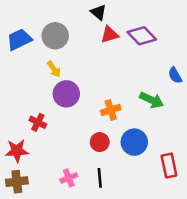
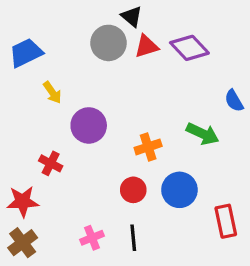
gray circle: (55, 36) -> (108, 43), moved
yellow arrow: (54, 69) -> (52, 92), moved
brown cross: (17, 182) -> (23, 243), turned -30

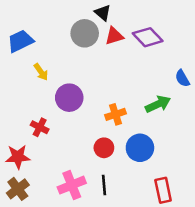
green arrow: (203, 134) -> (158, 104), turned -50
red rectangle: (226, 221) -> (163, 190), moved
pink cross: (92, 238) -> (72, 185), size x1.5

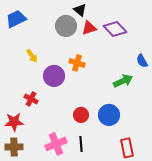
blue trapezoid: (20, 41) -> (16, 19), moved
orange cross: (116, 114) -> (77, 63), moved, turned 35
brown cross: (18, 189) -> (14, 147), turned 36

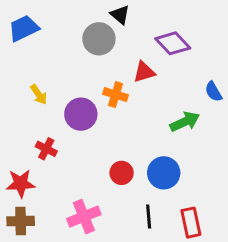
red triangle: (89, 28) -> (144, 72), moved
yellow arrow: (32, 56) -> (39, 95), moved
black line: (81, 144) -> (149, 217), moved

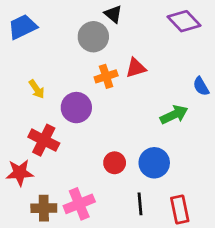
purple diamond: (173, 43) -> (184, 21), moved
orange cross: (116, 95) -> (106, 76), moved, turned -35
red cross: (46, 149) -> (44, 140), size x1.5
brown cross: (21, 221) -> (44, 208), moved

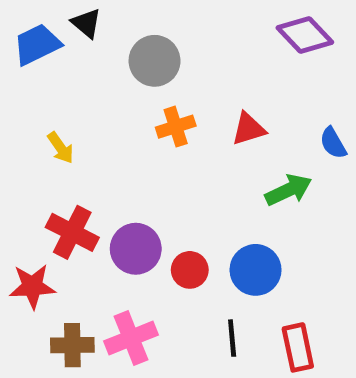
black triangle: (113, 14) -> (86, 23), moved
red triangle: (136, 68) -> (248, 129), moved
purple circle: (76, 108) -> (136, 249), moved

